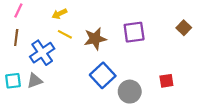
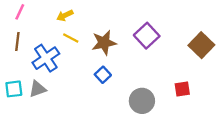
brown square: (184, 28) -> (201, 45), moved, size x1.5
purple square: (134, 32) -> (147, 36), turned -35
blue square: (103, 75) -> (103, 75), moved, size x0.6

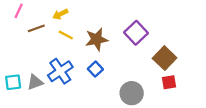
brown line: (17, 42) -> (36, 28), moved, turned 63
brown square: (201, 45) -> (165, 58), moved
blue cross: (46, 58) -> (60, 71), moved

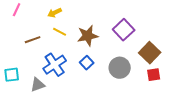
brown line: (36, 28) -> (33, 40), moved
gray triangle: (35, 82) -> (38, 85), moved
gray circle: (132, 93) -> (120, 68), moved

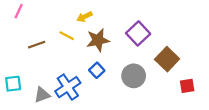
yellow arrow: (55, 13) -> (85, 17), moved
blue cross: (55, 65) -> (68, 87), moved
red square: (154, 75) -> (187, 86), moved

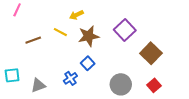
gray circle: (134, 76) -> (121, 84), moved
red square: (187, 86) -> (154, 85), moved, turned -32
blue cross: (68, 87) -> (70, 78), moved, size x0.6

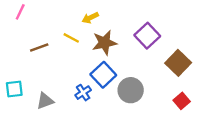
blue square: (88, 63) -> (103, 75), size x1.5
gray circle: (121, 84) -> (131, 90), moved

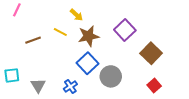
yellow arrow: (90, 18) -> (76, 15), turned -112
blue cross: (83, 93) -> (70, 87), moved
gray triangle: (45, 101) -> (38, 86), turned -42

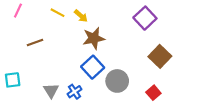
purple square: (125, 30) -> (145, 18), moved
yellow line: (60, 32) -> (57, 13), moved
gray triangle: (38, 86) -> (51, 91), moved
red square: (154, 86) -> (153, 93), moved

